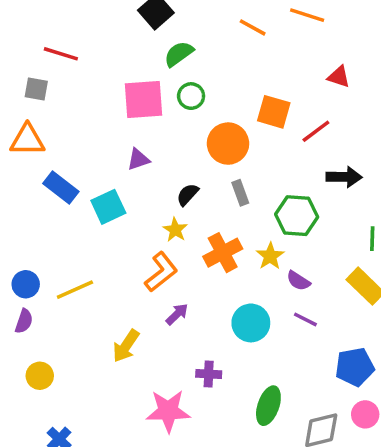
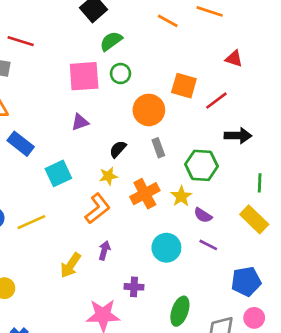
cyan square: (108, 207) -> (58, 173), moved
yellow star: (175, 230) -> (108, 176), turned 30
purple arrow: (177, 314) -> (104, 250), moved, turned -30

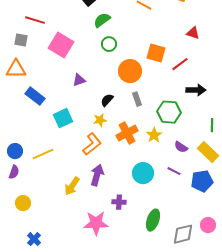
pink square: (84, 76) -> (61, 45), moved, turned 35
purple semicircle: (203, 215) -> (181, 147), moved
purple arrow: (104, 250) -> (97, 175), size x1.5
blue pentagon: (246, 281) -> (202, 181), moved

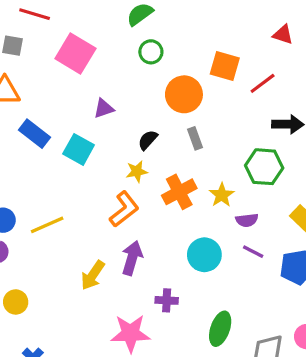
green hexagon: (169, 112) -> (264, 167), moved
cyan square: (63, 118) -> (79, 149), moved, turned -36
purple semicircle: (181, 147) -> (247, 220), moved, turned -40

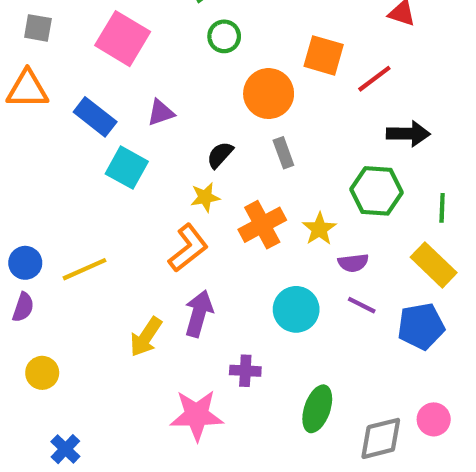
blue rectangle: (35, 134) -> (95, 117), moved

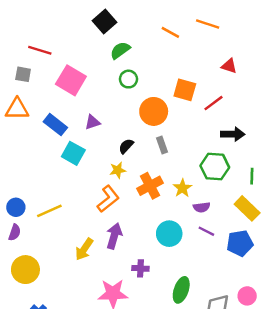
yellow circle: (42, 373) -> (25, 270), size x1.5

